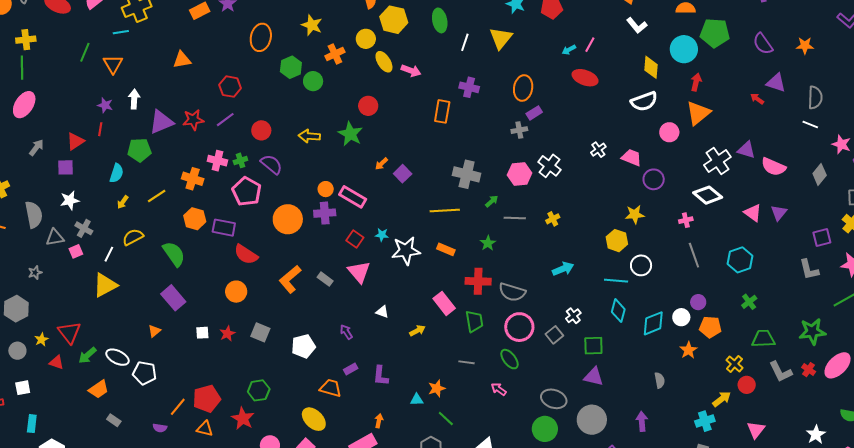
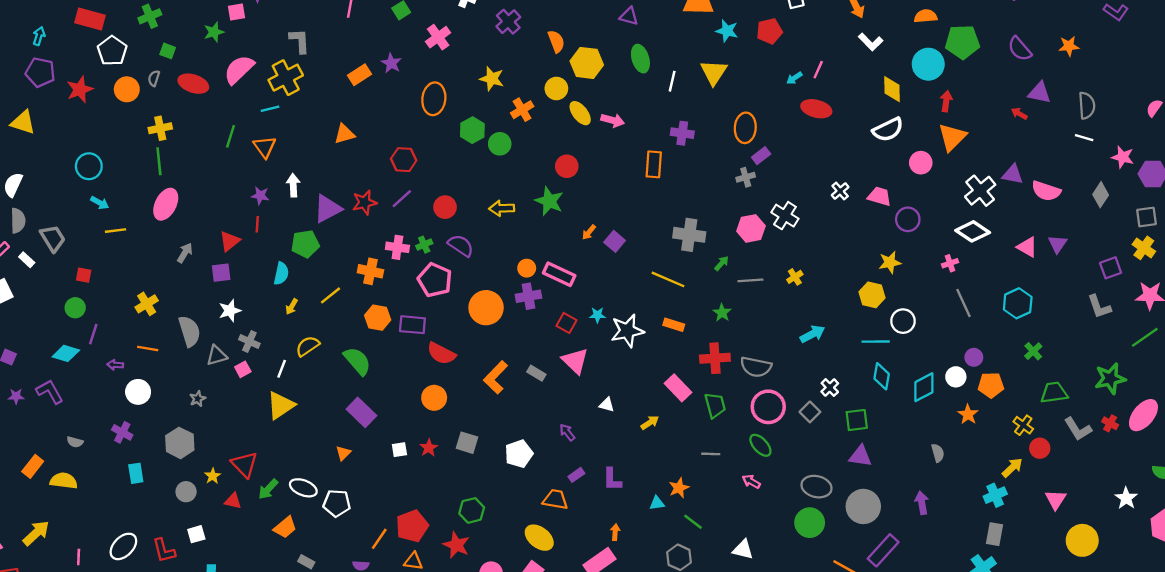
yellow line: (445, 210) -> (668, 279), turned 32

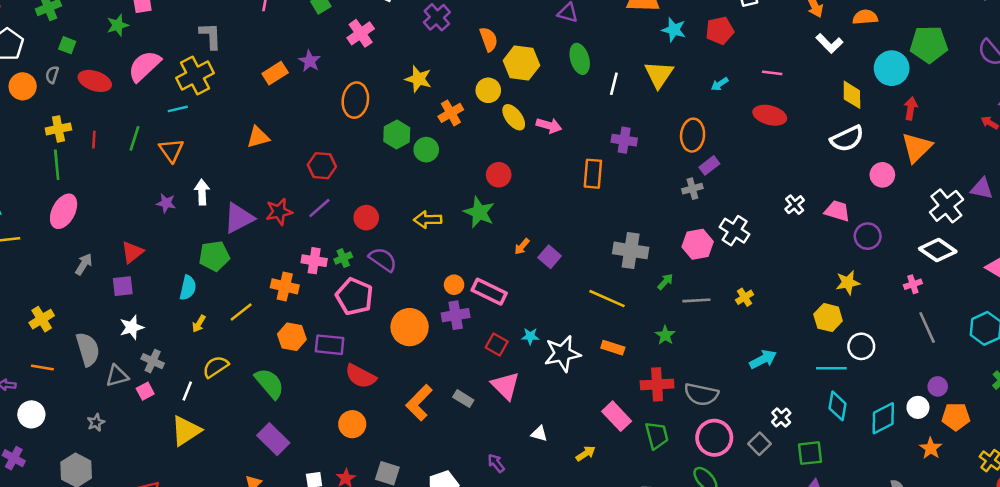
orange semicircle: (926, 16) -> (865, 17), moved
pink line: (818, 70) -> (772, 73), turned 72
cyan arrow: (794, 78) -> (720, 84), moved
red line: (257, 224) -> (94, 140), moved

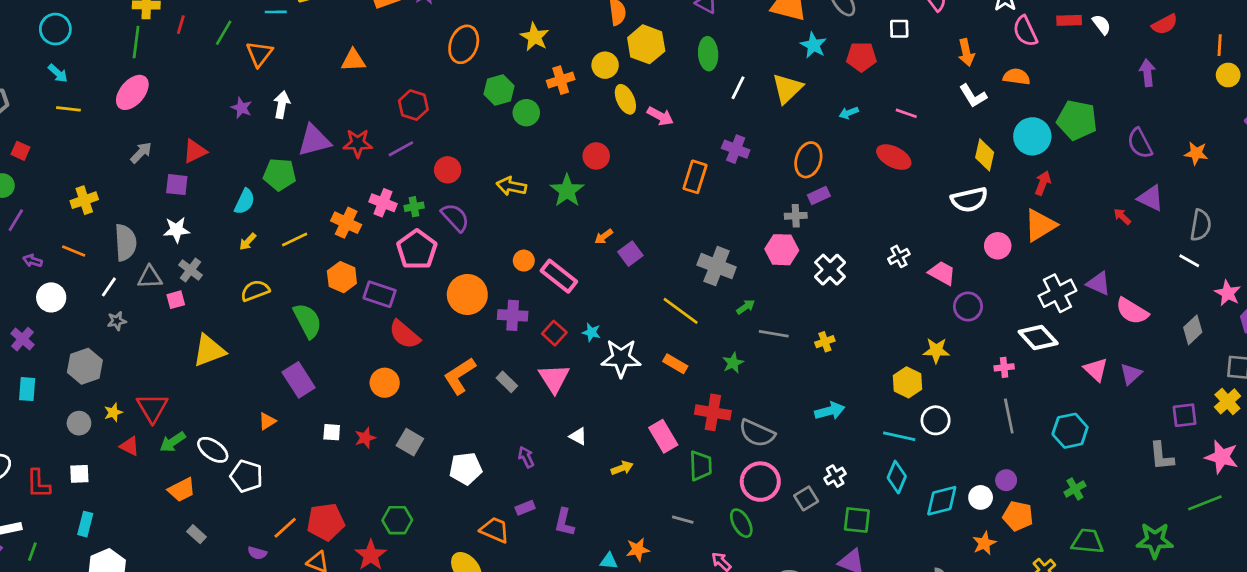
pink hexagon: (698, 244) -> (782, 250), moved
purple cross: (456, 315) -> (513, 315), moved
white line: (187, 391) -> (109, 287), moved

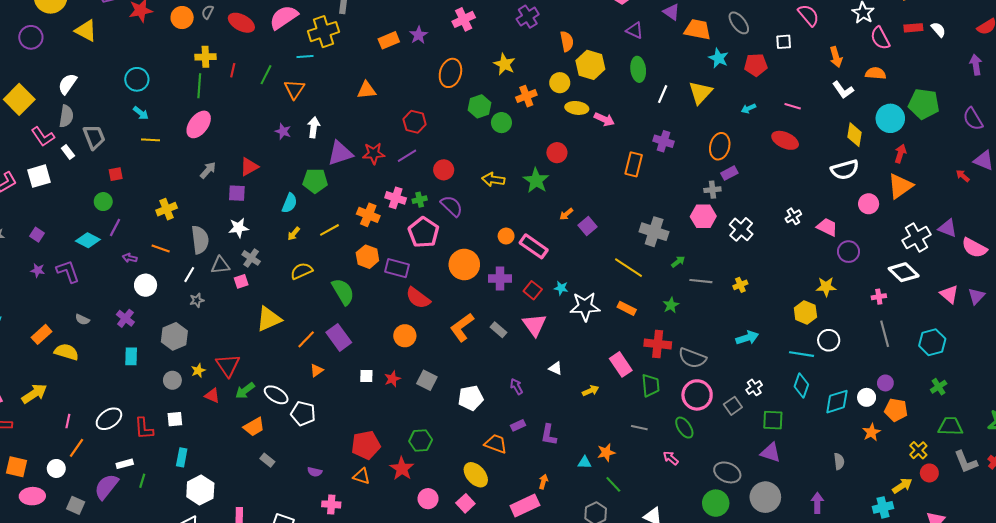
yellow ellipse: (625, 99) -> (577, 108), turned -55
red square: (21, 151) -> (116, 174), turned -32
orange line: (285, 528) -> (306, 339), moved

